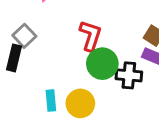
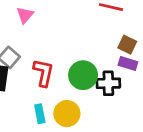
red L-shape: (91, 36) -> (43, 73), moved

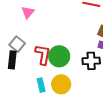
green circle: (83, 75) -> (59, 56), moved

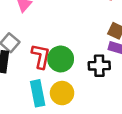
cyan rectangle: (41, 85) -> (38, 93), size x1.5

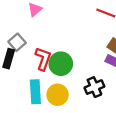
black cross: (99, 66) -> (94, 87), moved, turned -30

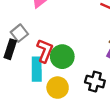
black cross: (94, 87) -> (95, 82), turned 36
cyan rectangle: (35, 92) -> (37, 69), moved

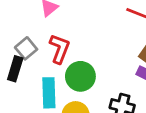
red L-shape: (45, 51) -> (60, 49), moved

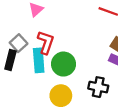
cyan rectangle: (49, 93) -> (39, 60), moved

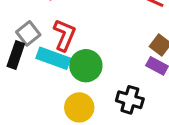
cyan rectangle: (39, 60) -> (53, 58), turned -70

